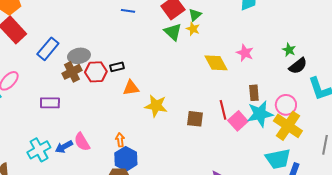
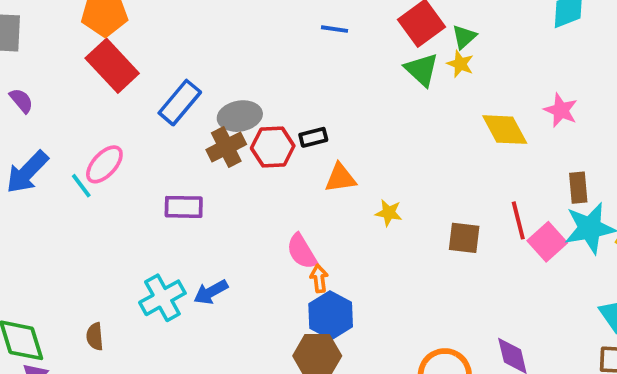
yellow star: (156, 106) -> (389, 213), size x0.6
pink semicircle: (82, 142) -> (302, 251), moved

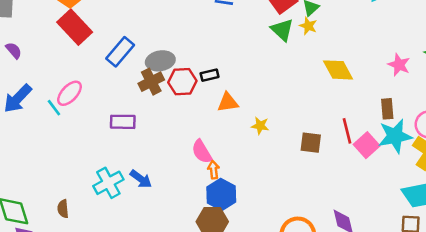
pink star: (561, 110) -> (399, 65), moved
blue arrow: (211, 292) -> (141, 179), turned -115

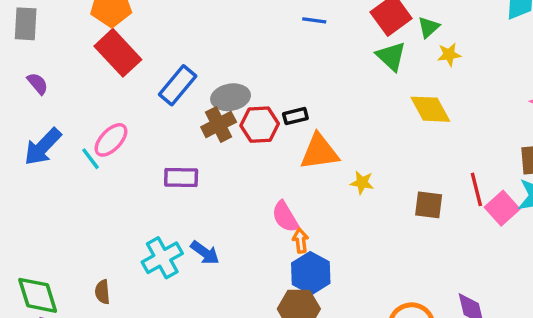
yellow star: (308, 26) -> (449, 55), moved, turned -30
yellow diamond: (338, 70) -> (430, 109), moved
orange triangle: (228, 102) -> (319, 152), size x1.4

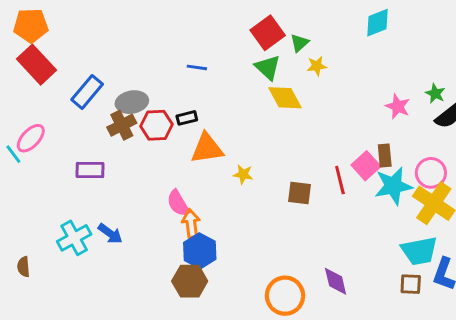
blue line: (314, 20) -> (197, 67), moved
yellow diamond: (430, 109) -> (285, 98), moved
pink square: (502, 208) -> (366, 166), moved
orange arrow: (301, 241) -> (191, 223), size x1.4

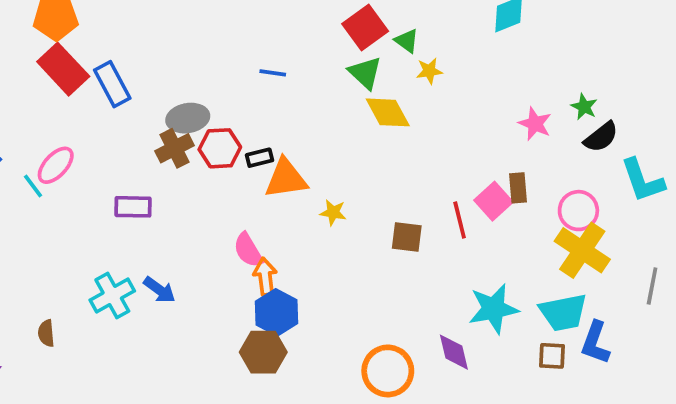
green triangle: (299, 43) -> (407, 41), turned -42
blue rectangle: (87, 92) -> (112, 84), moved, turned -68
black rectangle: (187, 118) -> (259, 158), moved
cyan star: (393, 186) -> (493, 309), moved

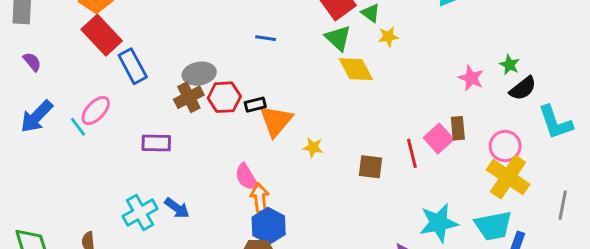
blue rectangle: (112, 84) -> (133, 66), moved
orange triangle: (286, 178) -> (276, 121), turned -42

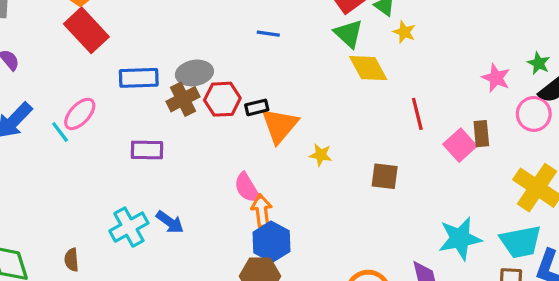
yellow star: (388, 37) -> (404, 32), turned 30
blue rectangle: (133, 66) -> (139, 78), moved, turned -64
pink circle: (505, 146) -> (534, 114), moved
red line: (412, 153) -> (417, 114), moved

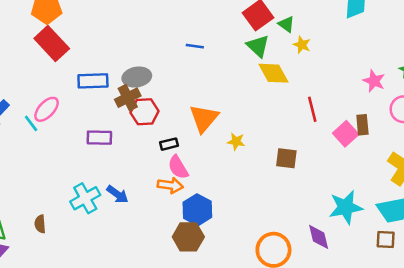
red hexagon: (222, 99) -> (145, 112), moved
black rectangle: (257, 107) -> (169, 144), moved
orange arrow: (262, 211) -> (170, 185), moved, turned 105

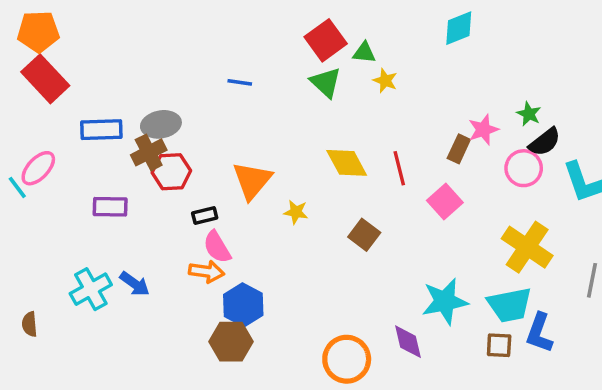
green triangle: (286, 24) -> (364, 53), turned -30
yellow diamond: (273, 73) -> (347, 163), moved
pink star: (374, 81) -> (483, 130), turned 30
brown rectangle: (362, 125) -> (459, 149), moved, turned 30
brown square: (286, 158) -> (364, 235), turned 30

